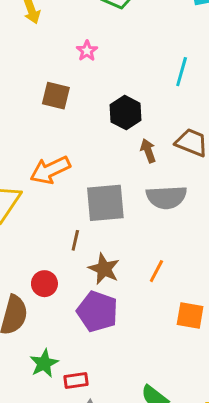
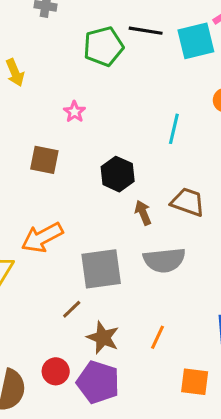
brown line: (75, 240) -> (72, 309), turned 36
red circle: (44, 284) -> (56, 371), moved

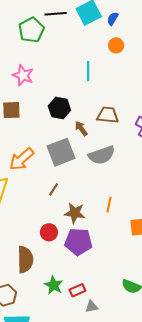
pink star: (75, 112) -> (23, 75), size x1.5
gray square: (101, 269) -> (61, 152), moved
brown line: (72, 309) -> (54, 189), moved
red circle: (56, 371) -> (49, 232), moved

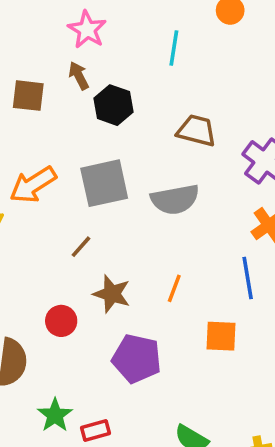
pink star: (23, 75) -> (87, 30), moved
brown arrow: (81, 128) -> (79, 76), moved
purple pentagon: (78, 242) -> (137, 359), moved

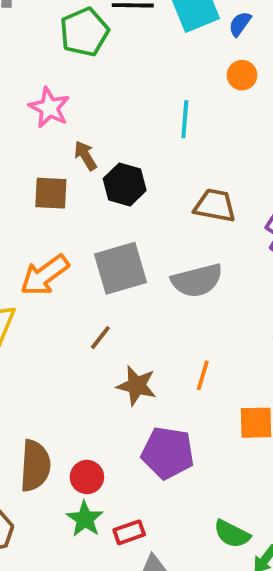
pink star: (87, 30) -> (49, 108), moved
brown square: (28, 96) -> (51, 193), moved
red circle: (61, 321) -> (87, 477), moved

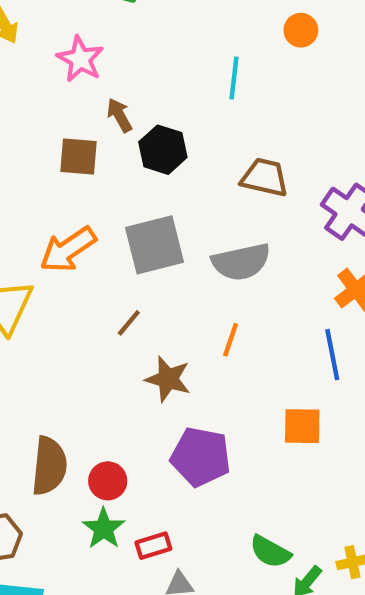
orange line: (203, 375) -> (231, 340), moved

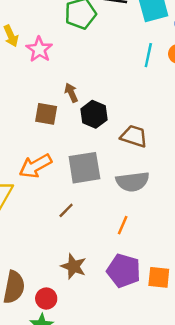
pink star: (80, 59) -> (39, 49), moved
cyan line: (234, 78) -> (148, 55), moved
brown trapezoid: (265, 177) -> (134, 136), moved
brown star: (168, 379) -> (74, 266), moved
purple pentagon: (201, 457) -> (124, 271), moved

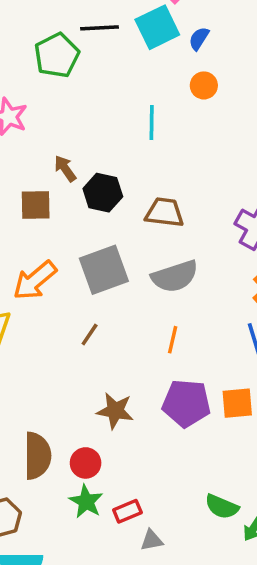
cyan line: (148, 55) -> (152, 123), moved

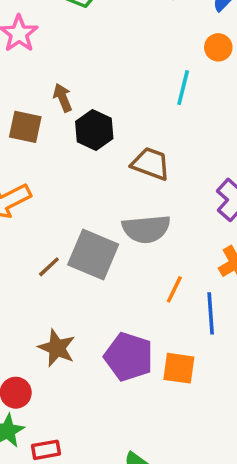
cyan line: (152, 123) -> (183, 88), moved
gray square: (104, 270) -> (93, 254), moved, turned 30
orange line: (173, 340) -> (174, 289), moved

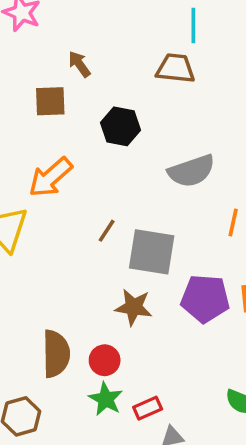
black hexagon: (94, 130) -> (121, 126), moved
brown trapezoid: (151, 164) -> (175, 68), moved
gray square: (93, 254) -> (152, 252), moved

